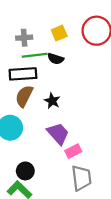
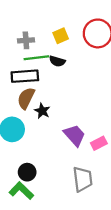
black star: (52, 101) -> (42, 111), moved
purple trapezoid: (58, 134) -> (75, 135), moved
pink rectangle: (73, 151) -> (99, 143), moved

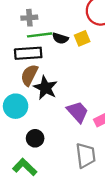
yellow square: (61, 36) -> (82, 38), moved
black star: (42, 111) -> (45, 88), size x1.5
black circle: (27, 172) -> (35, 138), moved

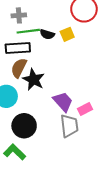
black circle: (35, 138) -> (24, 126), size x1.5
gray trapezoid: (86, 156) -> (69, 126), moved

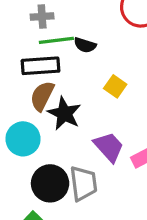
yellow square: (67, 34) -> (115, 86), moved, turned -32
gray trapezoid: (69, 126) -> (83, 183), moved

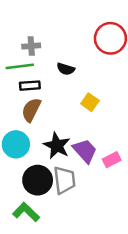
green line: (56, 40) -> (20, 66), moved
black rectangle: (41, 66) -> (30, 86), size x0.7
black star: (64, 113) -> (57, 146), moved

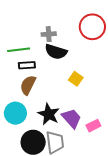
gray cross: (31, 46) -> (49, 34), moved
black semicircle: (66, 69) -> (56, 52), size x1.5

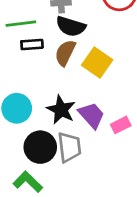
yellow square: (76, 79) -> (97, 63), size x1.5
brown semicircle: (28, 85) -> (65, 53), moved

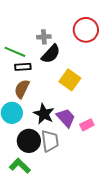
green line: (21, 24) -> (15, 52), turned 30
black semicircle: (71, 26) -> (51, 54), turned -65
brown semicircle: (65, 53) -> (22, 89), moved

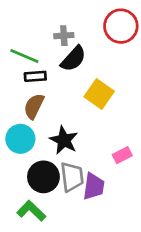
purple trapezoid: (66, 118) -> (94, 186), moved, turned 50

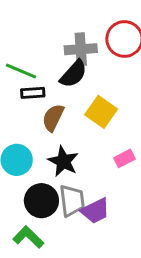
gray cross: (64, 36) -> (81, 49), moved, size x1.5
brown semicircle: (34, 106) -> (53, 118), moved
pink rectangle: (122, 155) -> (124, 158), moved
purple trapezoid: (94, 186) -> (95, 211), turned 56

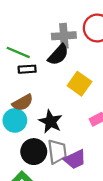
brown semicircle: (53, 118) -> (23, 103), moved, turned -145

